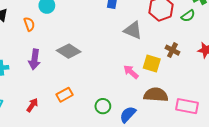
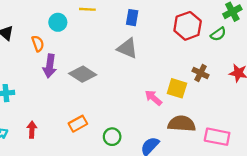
gray triangle: (133, 30) -> (127, 48), moved
purple arrow: (34, 59) -> (50, 66), moved
red arrow: (32, 105) -> (32, 130), moved, turned -32
green circle: (103, 106) -> (112, 137), moved

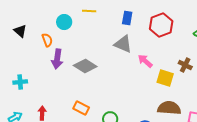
red hexagon: (188, 26) -> (161, 25), moved
pink arrow: (153, 98) -> (145, 61), moved
orange rectangle: (78, 124) -> (81, 108), turned 56

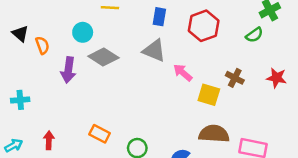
cyan circle: (64, 22) -> (83, 32), moved
orange semicircle: (47, 40) -> (42, 45), moved
gray diamond: (85, 66) -> (103, 57), moved

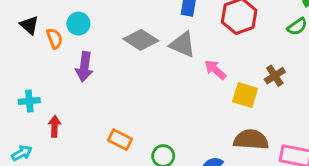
cyan circle: (83, 32) -> (78, 24), moved
gray diamond: (103, 57) -> (141, 40), moved
brown cross: (235, 78) -> (275, 76), turned 30
red arrow: (49, 140) -> (55, 126), moved

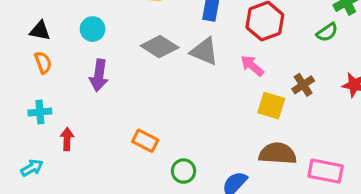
black triangle: (29, 25) -> (40, 31), turned -30
orange semicircle: (55, 38) -> (43, 63), moved
pink arrow: (215, 70) -> (252, 66), moved
orange rectangle: (120, 140) -> (145, 141), moved

